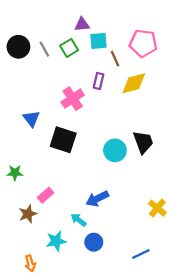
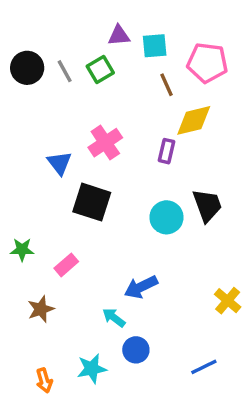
cyan square: (98, 41) -> (155, 46), moved
purple rectangle: (98, 81) -> (166, 151), moved
blue triangle: (31, 119) -> (59, 163), moved
pink rectangle: (46, 195) -> (66, 265), moved
cyan star: (56, 241) -> (92, 369), moved

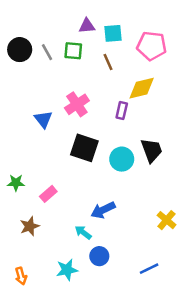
green square: (100, 70) -> (73, 51), turned 36
brown line: (166, 85) -> (108, 62), moved
black square: (92, 202) -> (84, 148), moved
orange arrow: (44, 380) -> (21, 276), moved

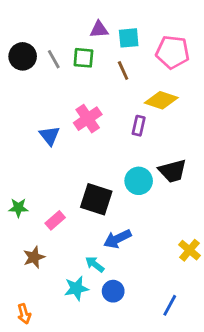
yellow diamond: (142, 88) -> (161, 100), turned 32
black square: (84, 148) -> (96, 199), moved
black trapezoid: (152, 150) -> (173, 171), turned 95
blue line: (149, 269) -> (170, 305), turned -36
cyan star: (67, 270) -> (76, 288), moved

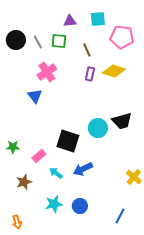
cyan square: (129, 38) -> (98, 19), moved
pink cross: (88, 119) -> (47, 72), moved
purple rectangle: (139, 126) -> (90, 74), moved
cyan arrow: (95, 264) -> (56, 173), moved

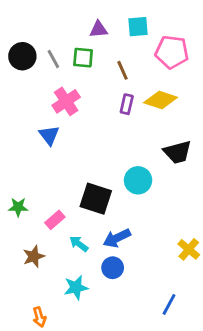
black trapezoid: (122, 121) -> (177, 152), moved
blue circle: (80, 206) -> (113, 268), moved
orange arrow: (17, 222) -> (39, 317), moved

